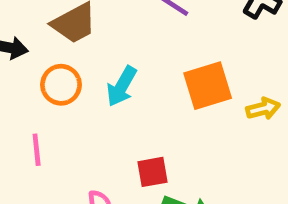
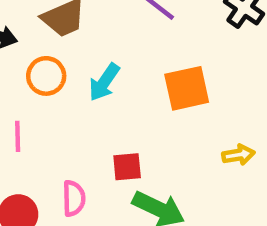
yellow arrow: (263, 109) -> (238, 155), moved

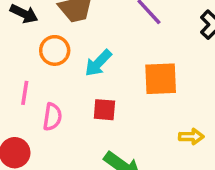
red square: (127, 167) -> (104, 110), moved
pink semicircle: (74, 198) -> (52, 117), moved

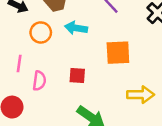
cyan arrow: (98, 63) -> (76, 28), moved, turned 55
yellow arrow: (191, 137) -> (141, 95), size x1.5

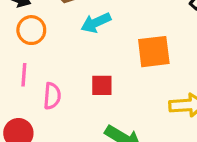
cyan arrow: (76, 28) -> (96, 23), turned -30
orange circle: (41, 32) -> (31, 30), moved

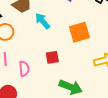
cyan arrow: (96, 23) -> (43, 21), turned 84

